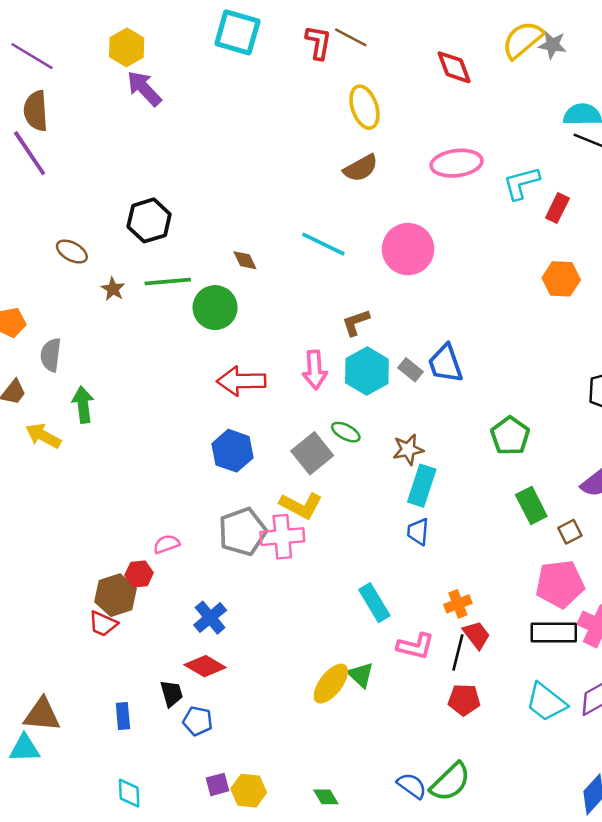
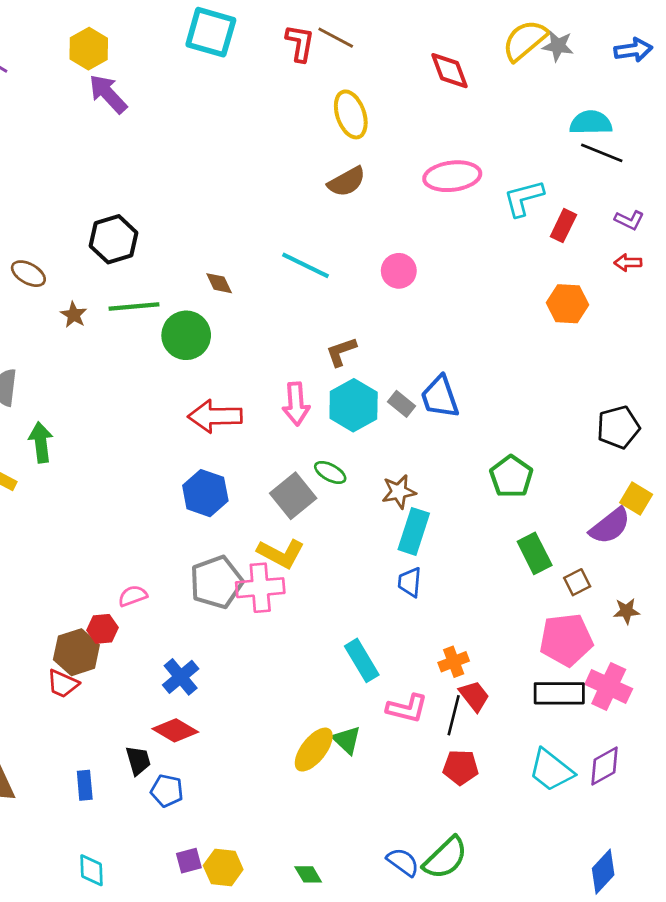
pink circle: (408, 249) -> (399, 271), size x0.6

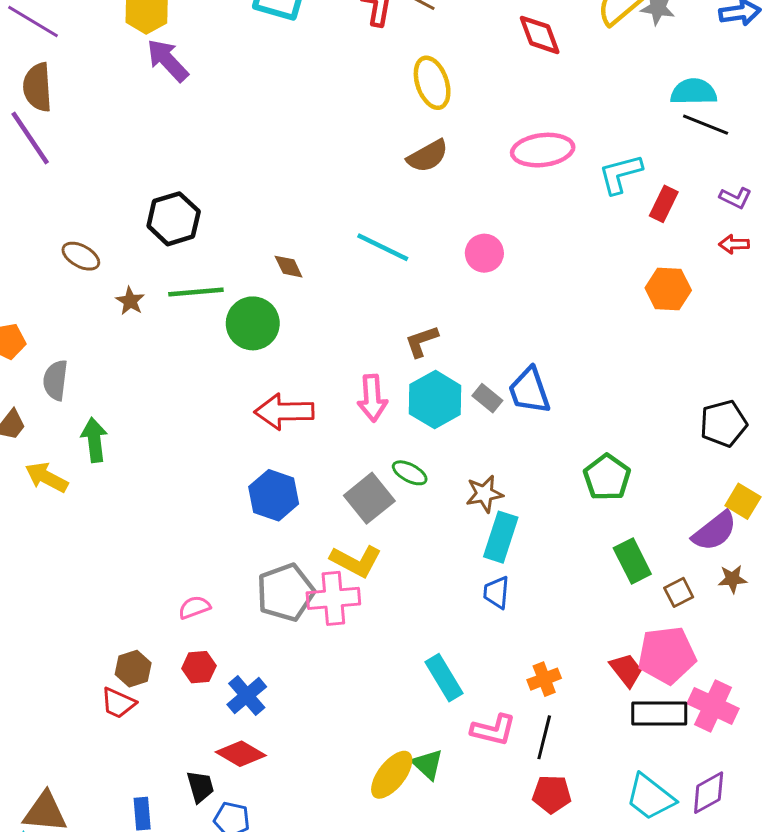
brown star: (626, 611) -> (732, 579), moved
red hexagon: (102, 629) -> (199, 667), moved
brown hexagon: (76, 652) -> (133, 669), size x0.7
red trapezoid: (474, 696) -> (626, 670), moved

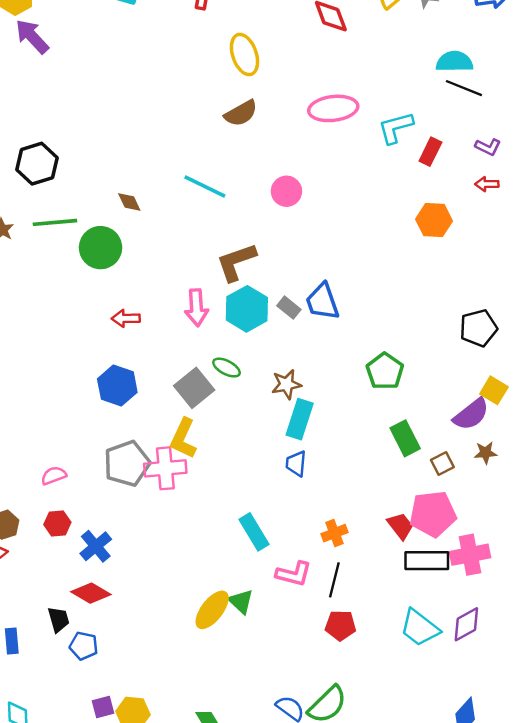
brown L-shape: (422, 341) -> (236, 262), size x1.5
red arrow: (284, 412) -> (126, 318), size x0.6
yellow L-shape: (356, 561) -> (183, 438), turned 87
pink cross: (713, 706) -> (470, 555), turned -36

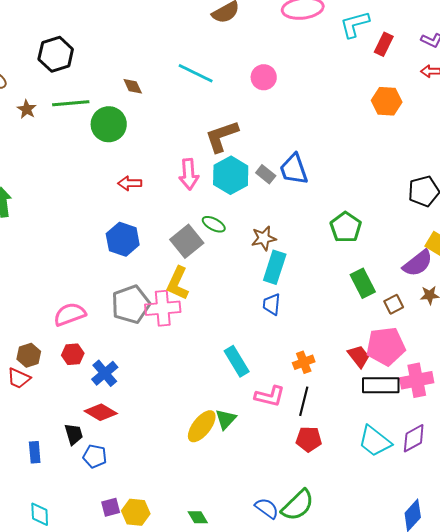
pink semicircle: (54, 476) -> (70, 314), size x1.5
green triangle: (241, 601) -> (226, 419), turned 30

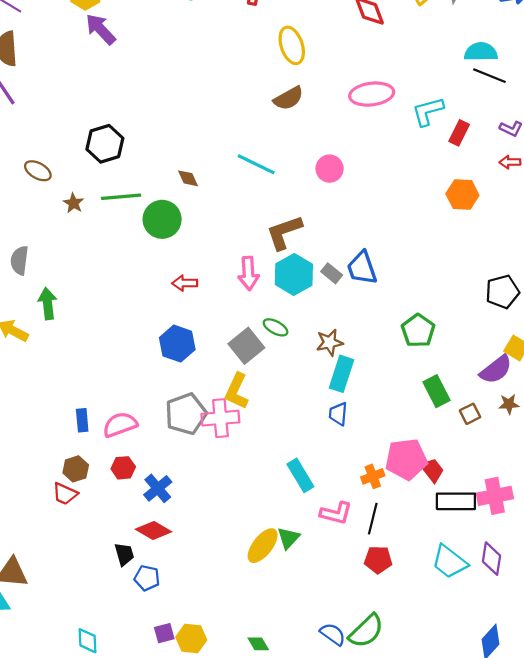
pink pentagon: (386, 346) -> (406, 459), moved
purple diamond: (414, 438) -> (492, 559), turned -52
blue rectangle: (35, 452) -> (82, 420), moved

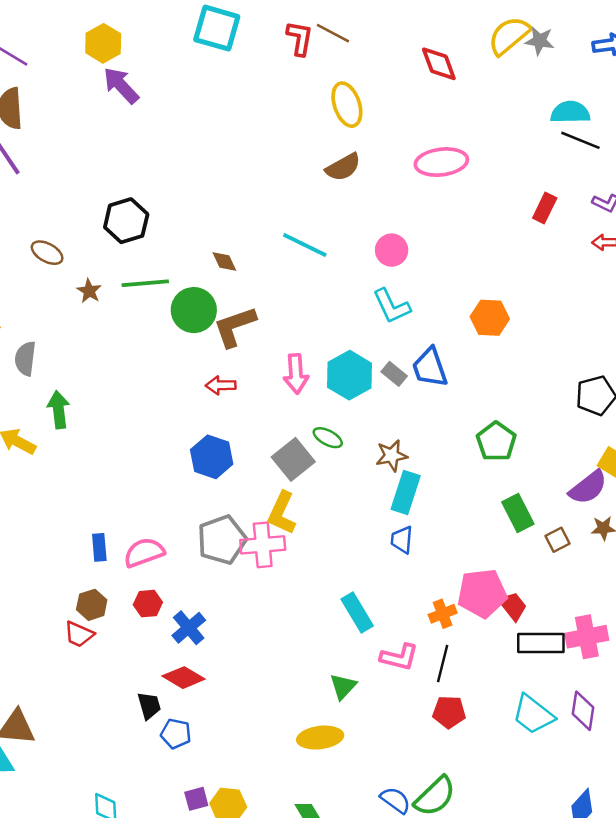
cyan L-shape: (428, 111) -> (392, 306), moved, turned -100
orange hexagon: (462, 195) -> (490, 318), moved
brown L-shape: (284, 232) -> (235, 327), moved
yellow ellipse: (263, 546) -> (320, 738), moved, turned 45

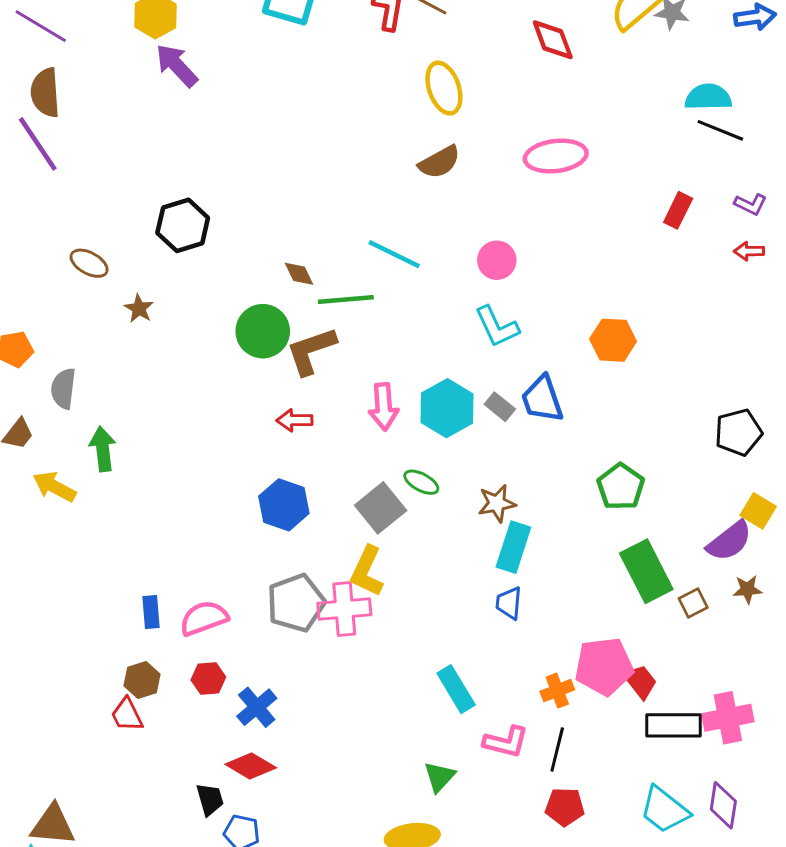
green line: (145, 283) -> (346, 299), moved
green rectangle: (518, 513) -> (646, 571), size x1.4
red trapezoid: (79, 634) -> (127, 715), turned 40

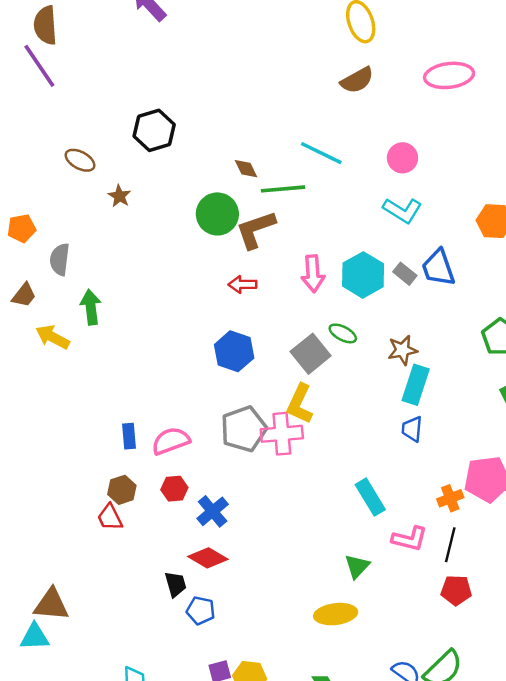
cyan L-shape: (497, 327) -> (402, 210), turned -33

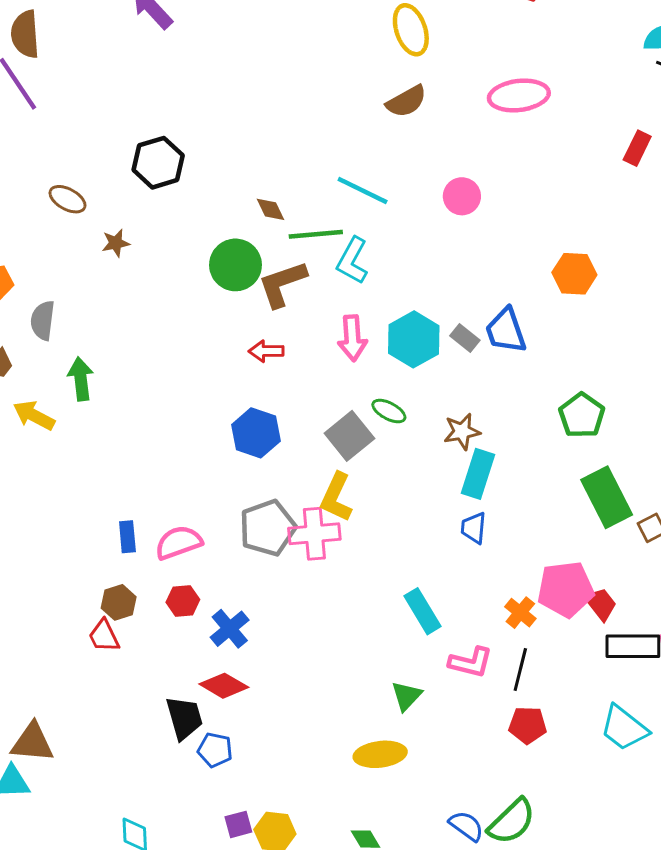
brown star: (119, 196) -> (116, 243), turned 30
cyan L-shape: (402, 210) -> (352, 261), moved, turned 87
orange cross: (450, 498) -> (520, 613), turned -30
black trapezoid: (176, 584) -> (184, 718), size x1.4

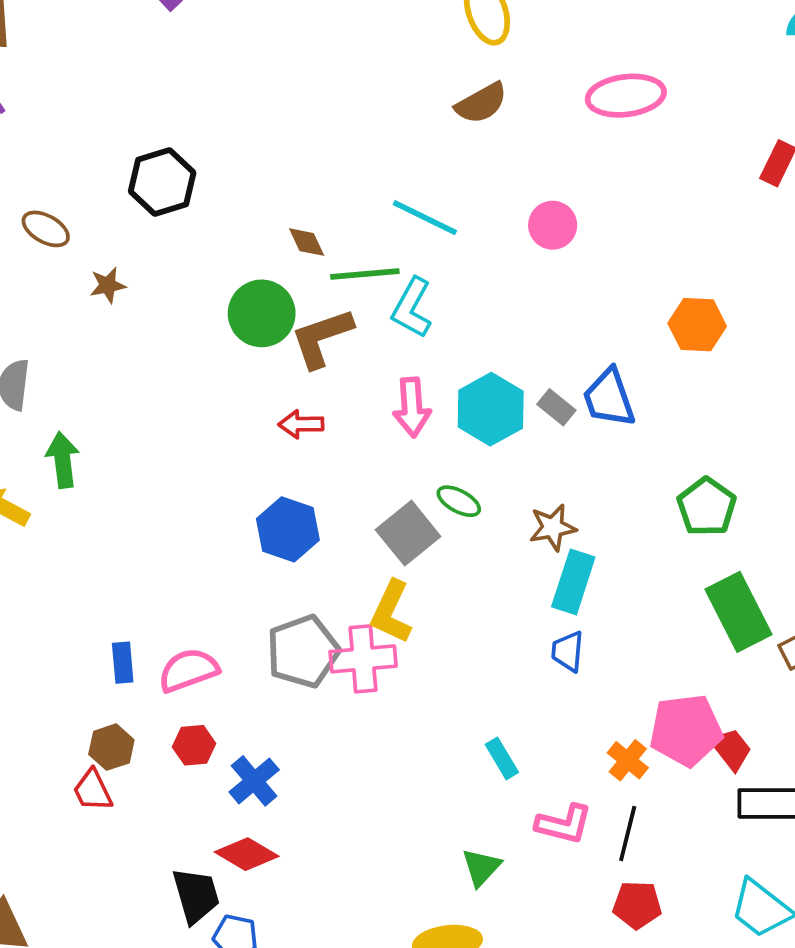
cyan rectangle: (422, 611) -> (502, 758), size x0.7

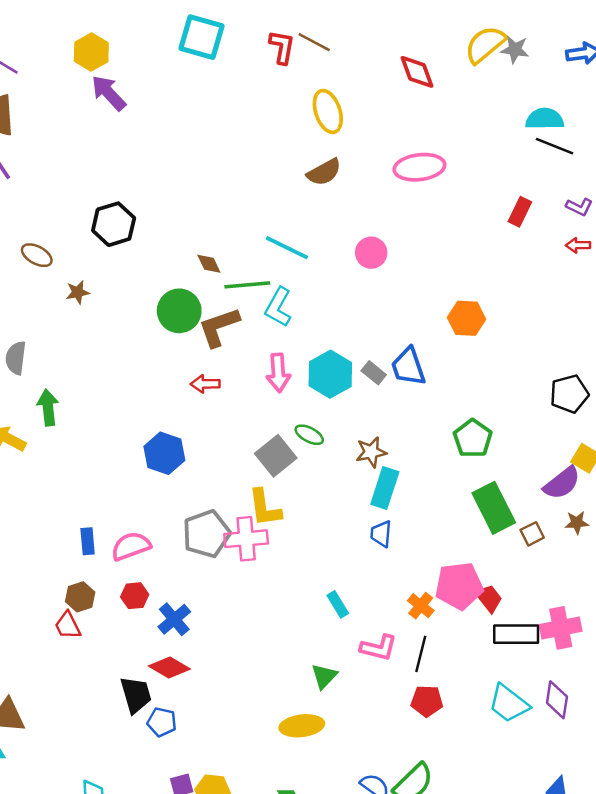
blue hexagon: (288, 529) -> (164, 453), moved
yellow L-shape: (391, 612) -> (265, 508), turned -33

